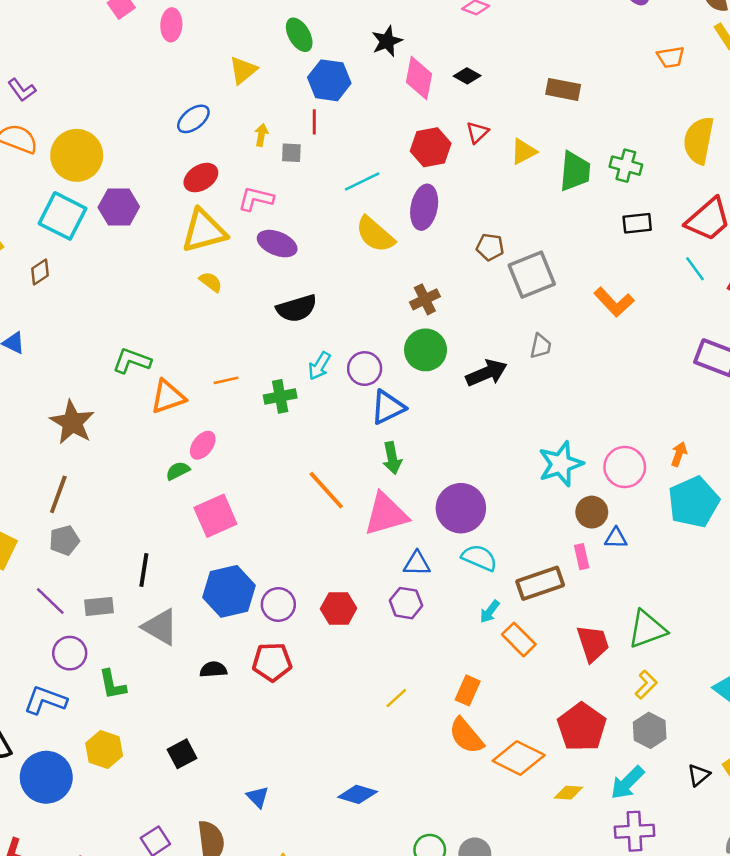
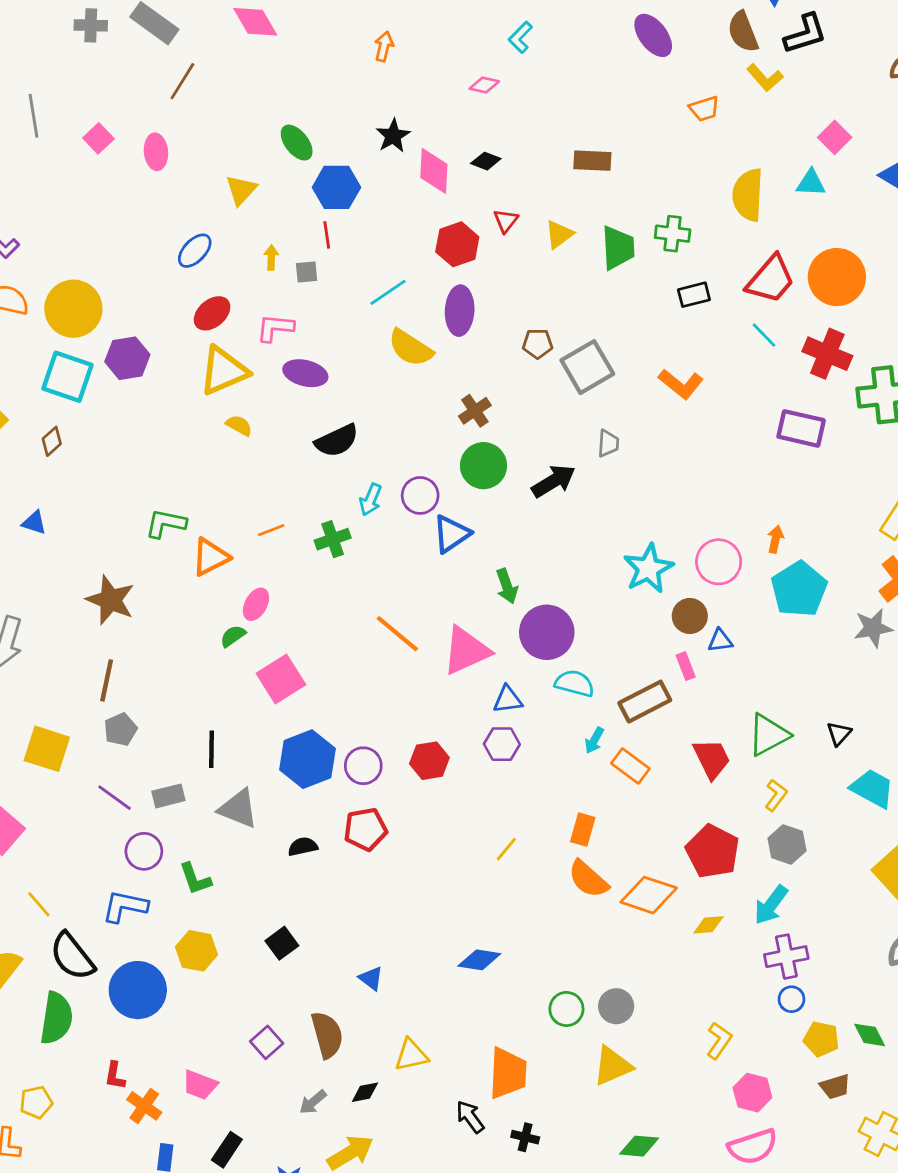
green arrow: (392, 458) -> (507, 586), moved
black triangle: (699, 775) -> (839, 734), moved

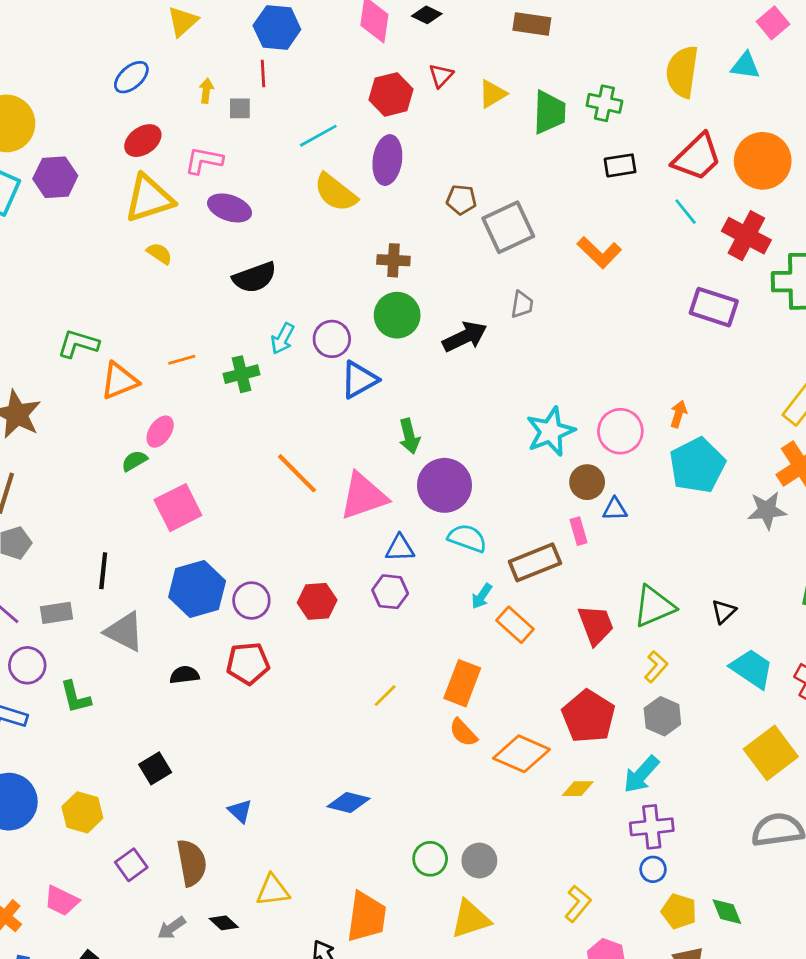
brown cross: (475, 411) -> (393, 260), turned 32
orange rectangle: (583, 830) -> (462, 683), size x1.4
orange semicircle: (588, 879) -> (463, 733), size x0.7
yellow hexagon: (196, 951) -> (82, 812), moved
black diamond: (365, 1092) -> (224, 923), turned 48

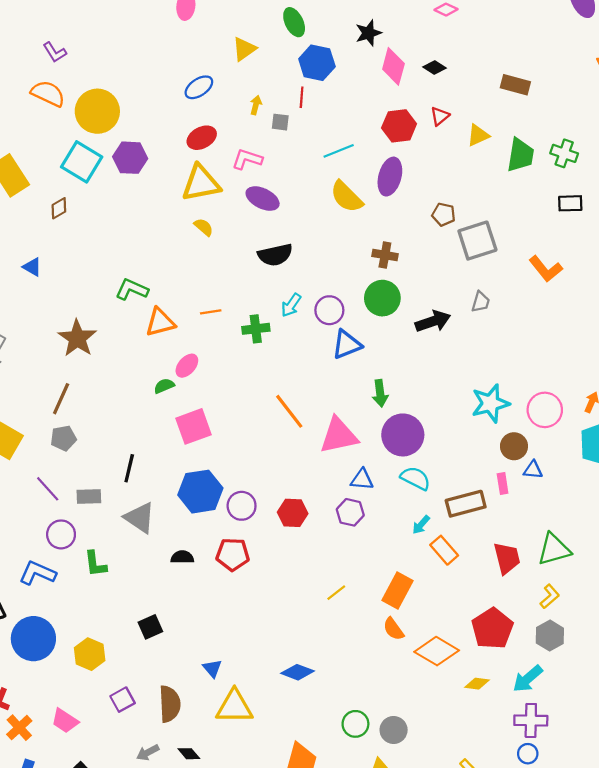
yellow triangle: (273, 890) -> (234, 707), moved, size x1.4

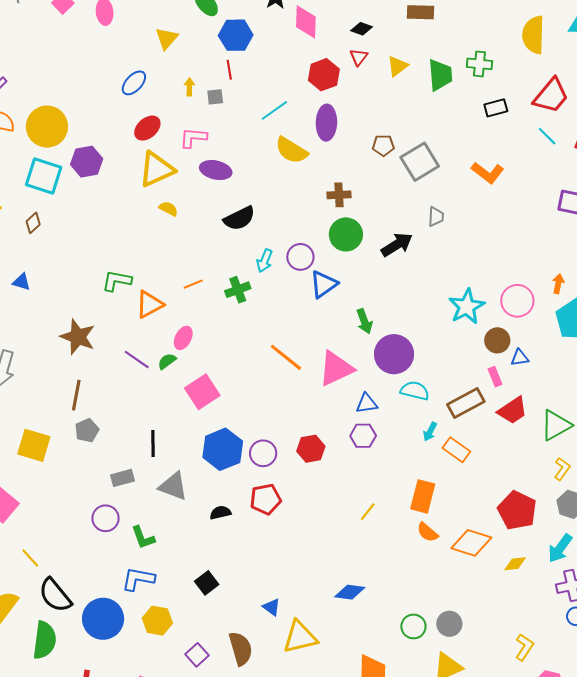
black diamond: (435, 67) -> (362, 29), moved
purple line: (48, 489) -> (137, 359), moved
red trapezoid: (507, 558) -> (513, 410), moved, turned 84
blue L-shape: (37, 573) -> (138, 579), moved

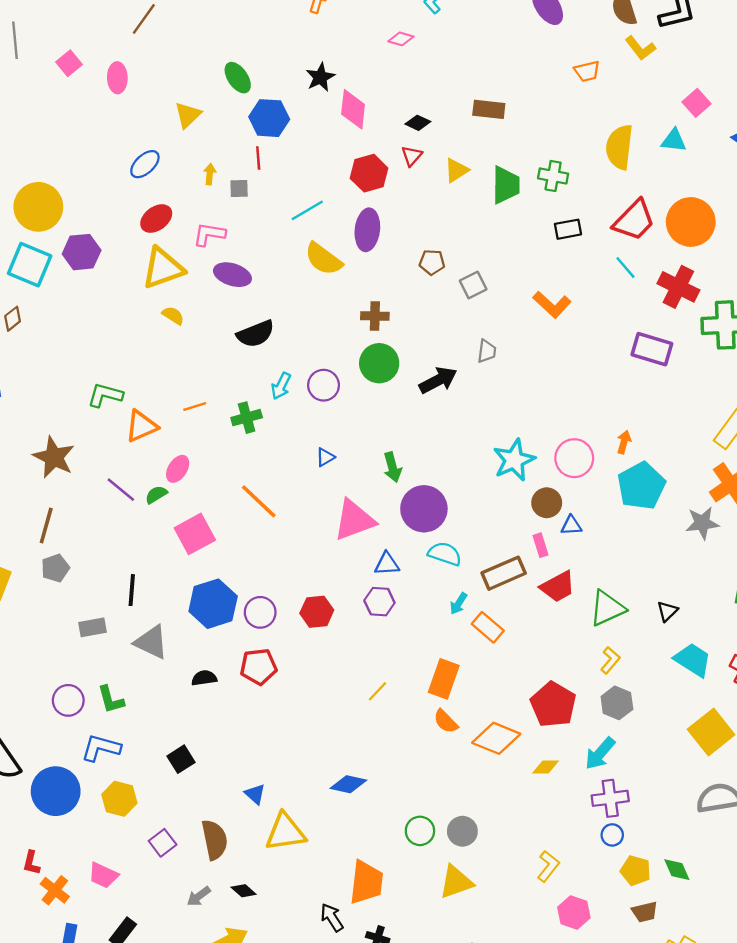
gray square: (420, 162) -> (473, 285), size x0.6
blue triangle: (324, 284) -> (325, 457), moved, size x0.6
orange line: (286, 357) -> (259, 501), moved
purple circle: (106, 518) -> (68, 700), moved

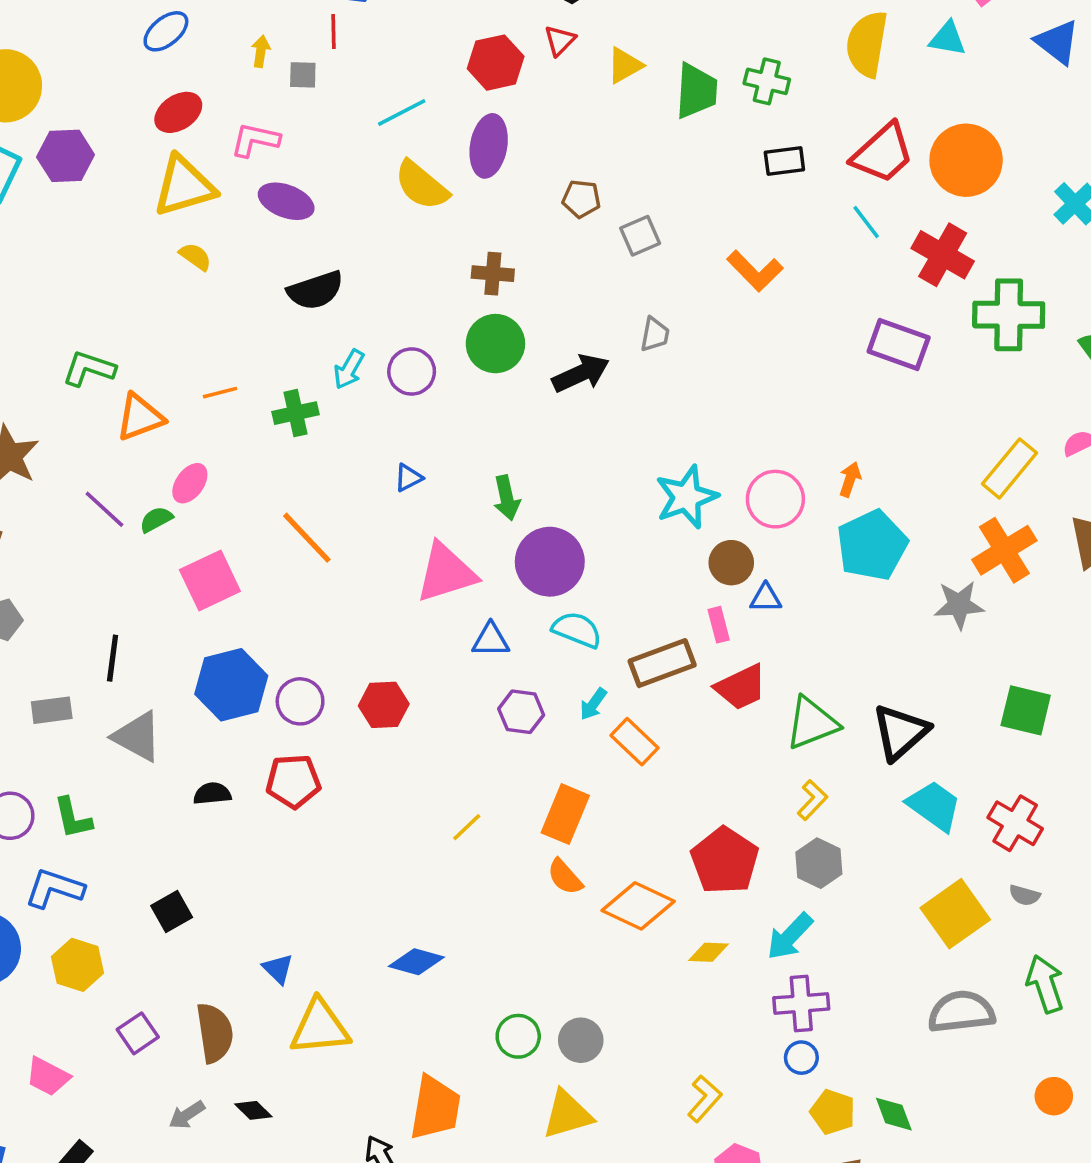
purple hexagon: (379, 602) -> (521, 712), moved
black triangle: (667, 611) -> (900, 732), size x1.8

